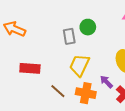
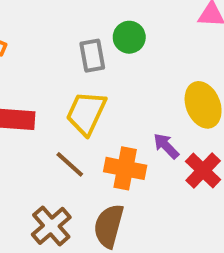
yellow trapezoid: (80, 65) -> (86, 113), moved

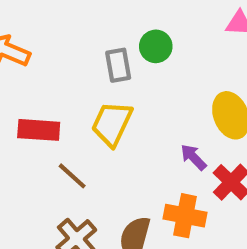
brown line: (70, 164) -> (72, 176), moved
orange cross: (125, 168) -> (185, 216), moved

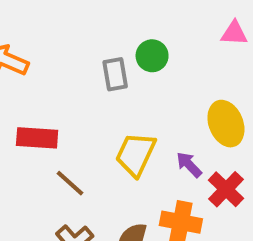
yellow trapezoid: (112, 124) -> (136, 154), moved

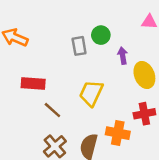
purple arrow: (189, 165) -> (123, 56), moved, turned 35
red cross: (226, 189) -> (144, 114), turned 35

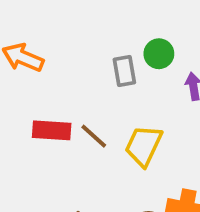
brown line: (52, 110) -> (94, 136), moved

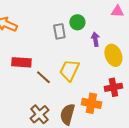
brown line: (94, 136) -> (43, 77), moved

